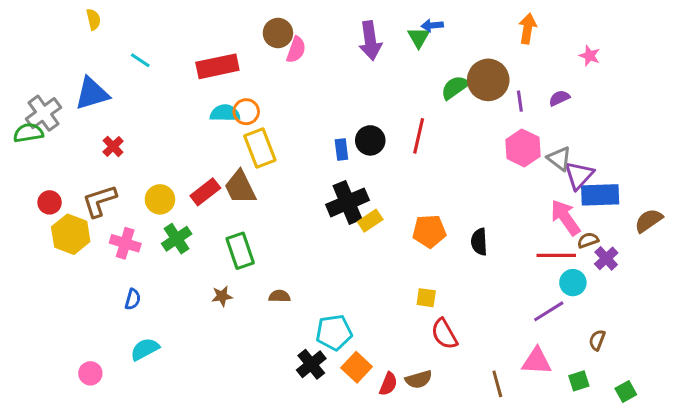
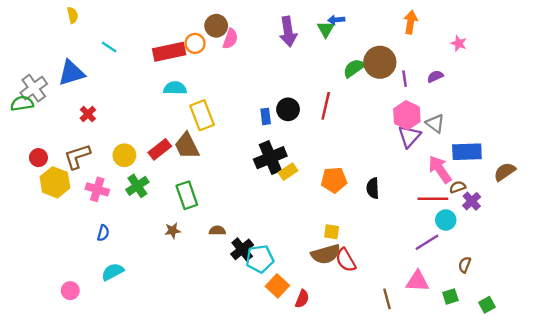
orange circle: (246, 112) -> (195, 43), moved
purple triangle: (579, 175) -> (409, 136), moved
black cross: (311, 364) -> (242, 249), moved
brown semicircle: (419, 379) -> (326, 254), moved, size x1.4

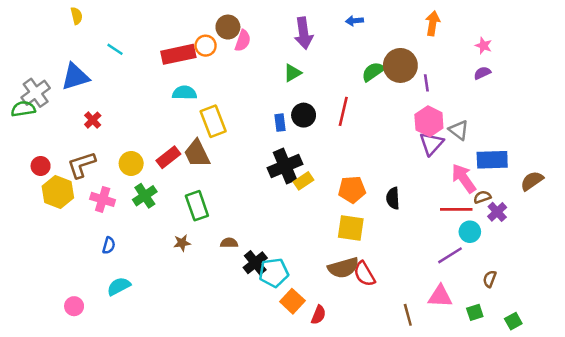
green triangle: (326, 29) -> (292, 73), moved, turned 30
purple semicircle: (435, 76) -> (482, 73), moved
yellow square: (332, 232) -> (351, 228), moved, size x1.6

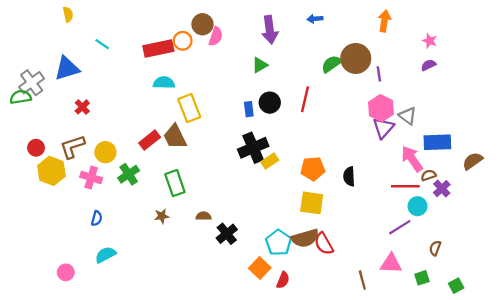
yellow circle: (131, 163) -> (105, 152), moved
cyan pentagon: (274, 273) -> (279, 243), moved, turned -30

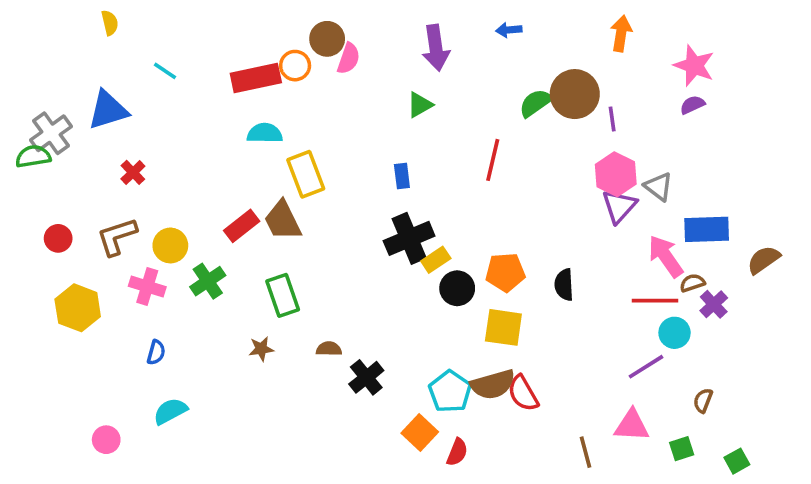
pink star: (430, 41) -> (694, 66), size x1.6
black circle: (270, 103) -> (457, 288), moved
yellow hexagon: (51, 171) -> (78, 308), moved

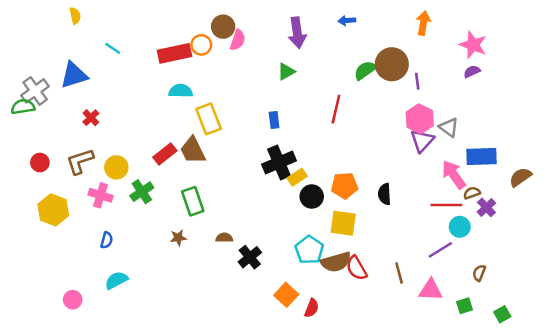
cyan pentagon: (450, 392) -> (309, 250), moved
brown line: (585, 452) -> (399, 273), moved

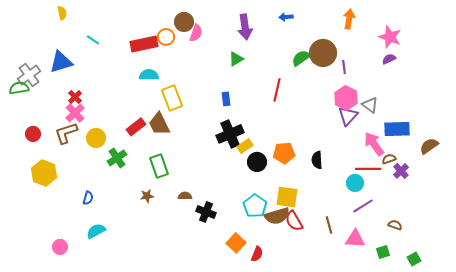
pink cross: (101, 195) -> (75, 113), moved, turned 30
yellow square: (343, 223) -> (287, 197), moved
cyan circle: (460, 227) -> (355, 183), moved
black cross: (250, 257) -> (206, 212), turned -30
brown semicircle: (479, 273) -> (395, 225), turned 88

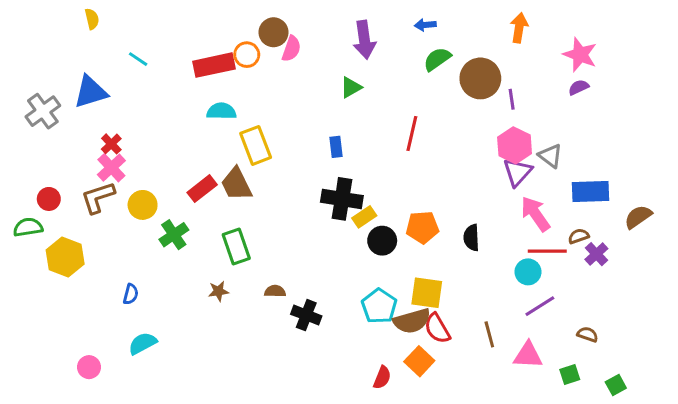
green semicircle: (301, 58) -> (437, 59), moved
green semicircle: (19, 88) -> (28, 227), moved
black cross: (230, 134) -> (342, 199), turned 32
pink arrow: (374, 144) -> (535, 214), moved
orange square: (236, 243) -> (419, 361), moved

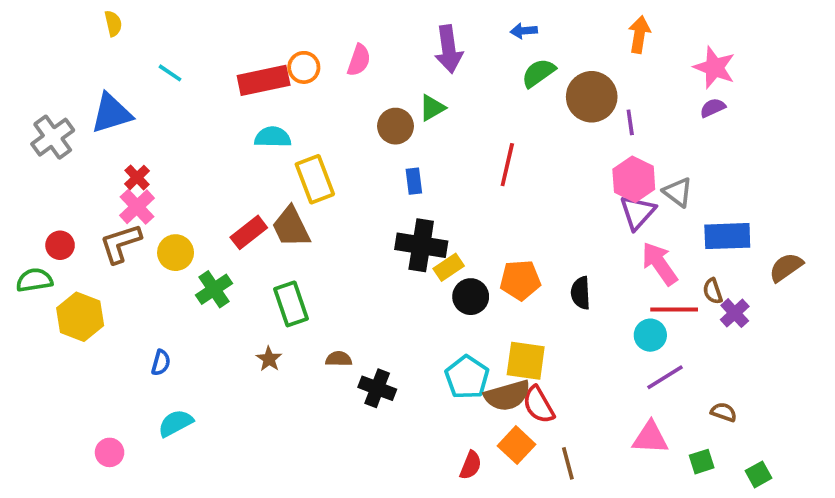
brown circle: (274, 32) -> (396, 126), moved
brown semicircle: (579, 236) -> (713, 291), turned -90
brown star: (218, 291) -> (269, 359), turned -30
brown line: (489, 334) -> (568, 463), moved

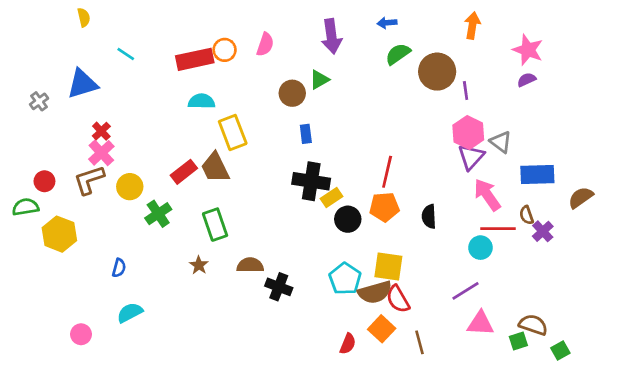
gray cross: (53, 137) -> (39, 101), size x0.6
red line: (507, 165) -> (387, 172), moved
brown semicircle: (339, 359) -> (250, 265), size x1.4
purple line: (665, 377) -> (466, 291), moved
brown semicircle: (724, 412) -> (533, 325), moved, size x1.5

